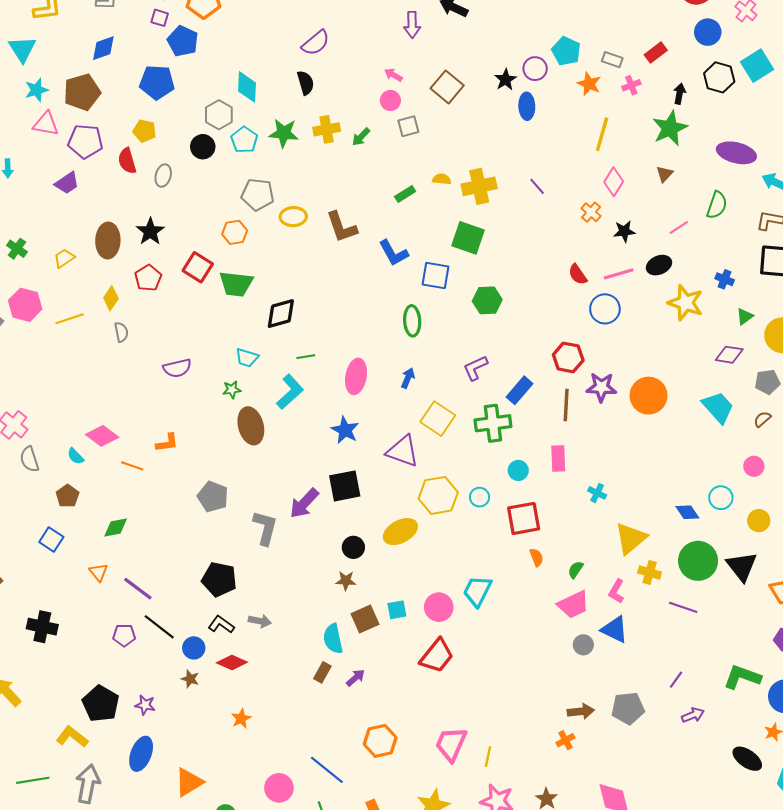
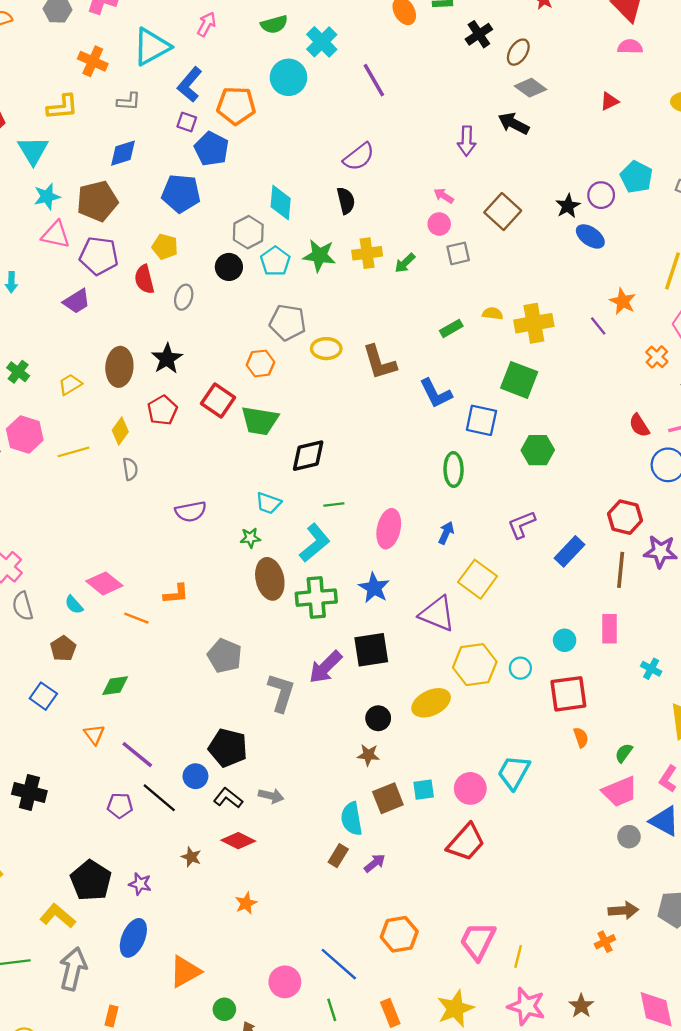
orange star: (589, 84) -> (623, 301), moved
blue ellipse: (527, 106) -> (590, 236), turned -55
green cross: (493, 423) -> (316, 598), moved
blue circle: (194, 648) -> (195, 776), moved

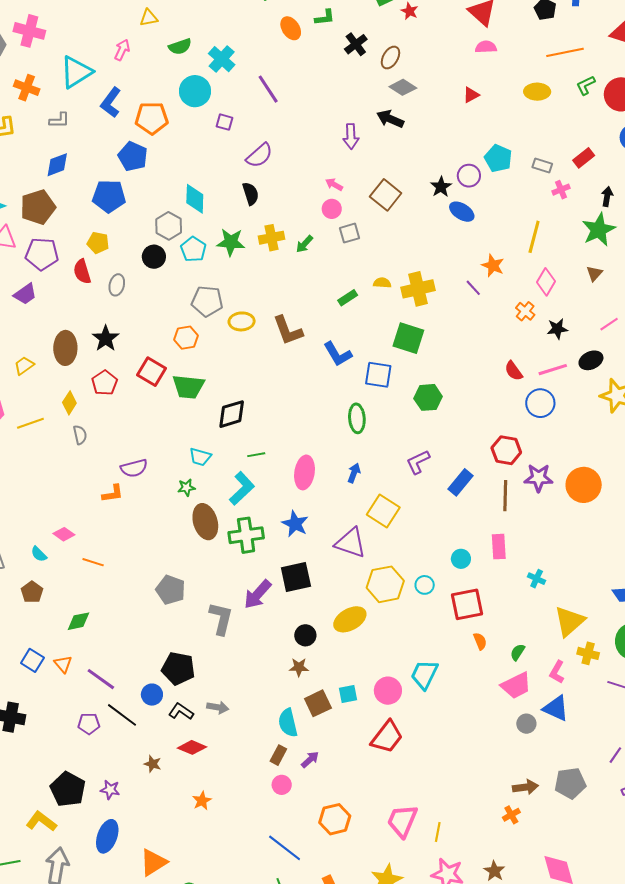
purple square: (187, 122) -> (225, 122), moved
pink diamond: (104, 583) -> (64, 534), size x0.7
orange L-shape: (176, 594) -> (113, 494), moved
blue square: (43, 696) -> (32, 660), moved
pink circle: (285, 982) -> (282, 785), moved, size x0.7

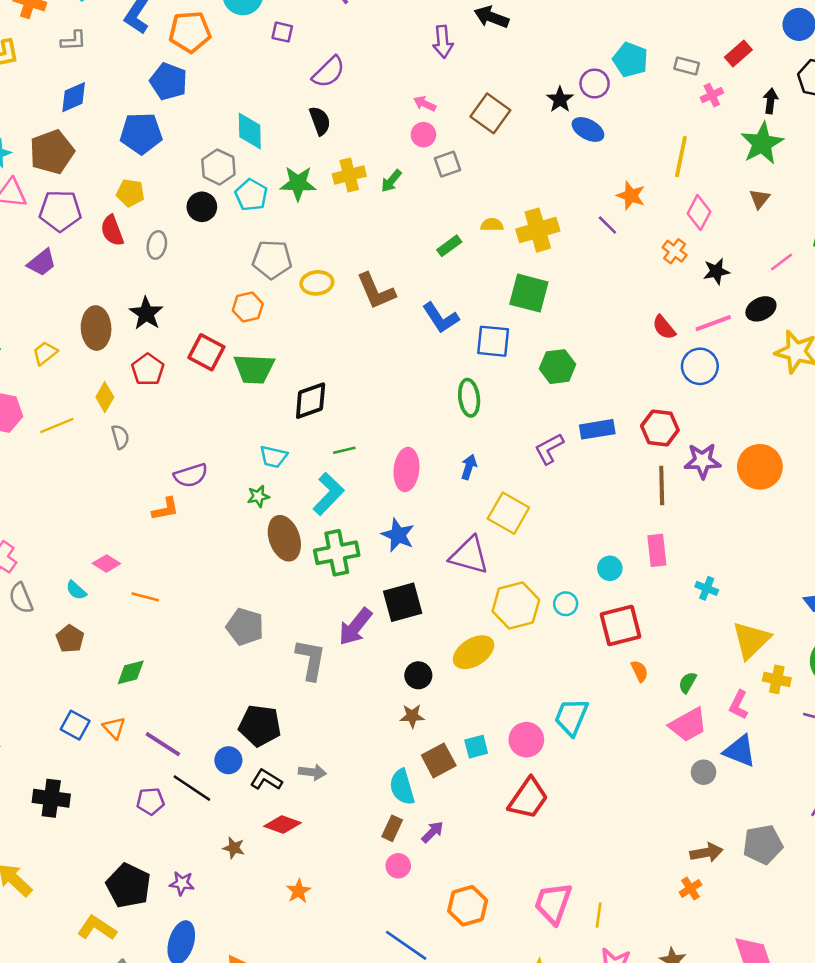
blue rectangle: (461, 482) -> (597, 429), moved, turned 44

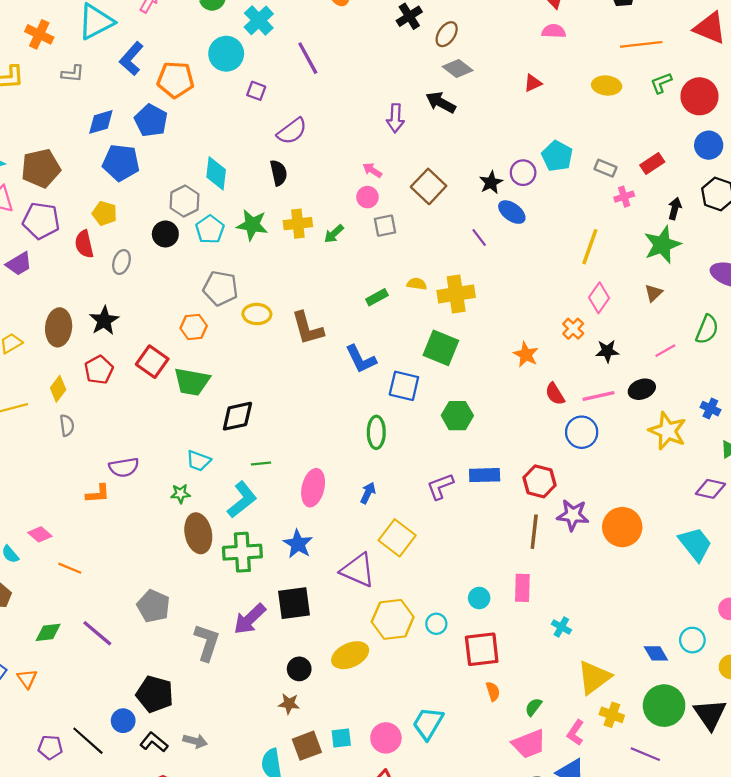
blue diamond: (74, 97) -> (101, 122), moved
orange star: (631, 196) -> (526, 355), moved
purple line: (607, 225) -> (479, 238), moved
purple line: (163, 744) -> (97, 633), moved

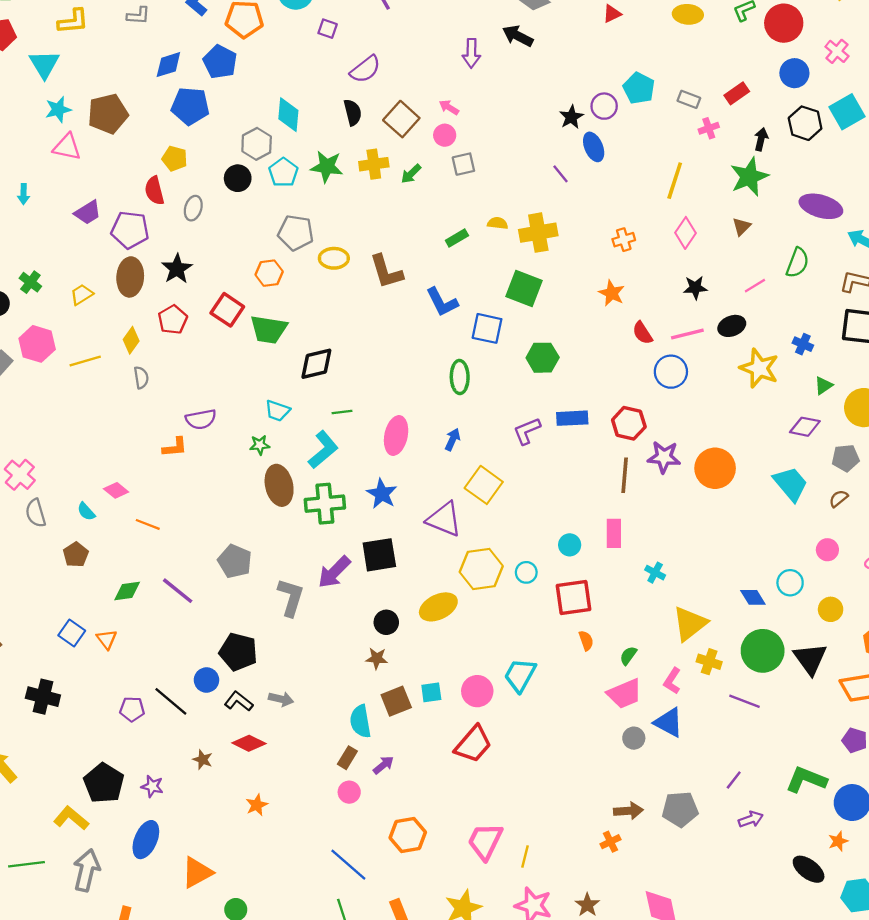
brown square: (429, 186) -> (401, 119), moved
blue ellipse: (512, 212) -> (594, 147), turned 32
purple pentagon: (41, 221) -> (130, 230), moved
orange cross: (573, 329) -> (624, 240), moved, turned 30

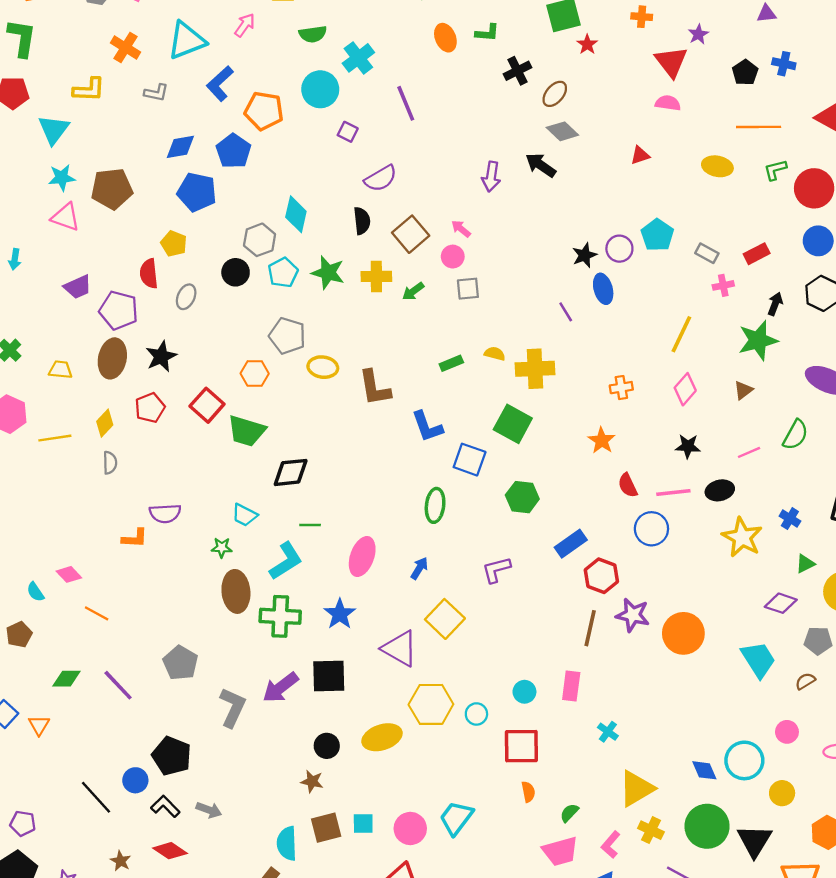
yellow trapezoid: (82, 294) -> (60, 370), turned 30
blue rectangle: (572, 418) -> (571, 544), moved, turned -40
cyan circle: (790, 583) -> (744, 760), size x1.4
purple pentagon: (132, 709) -> (23, 823), moved

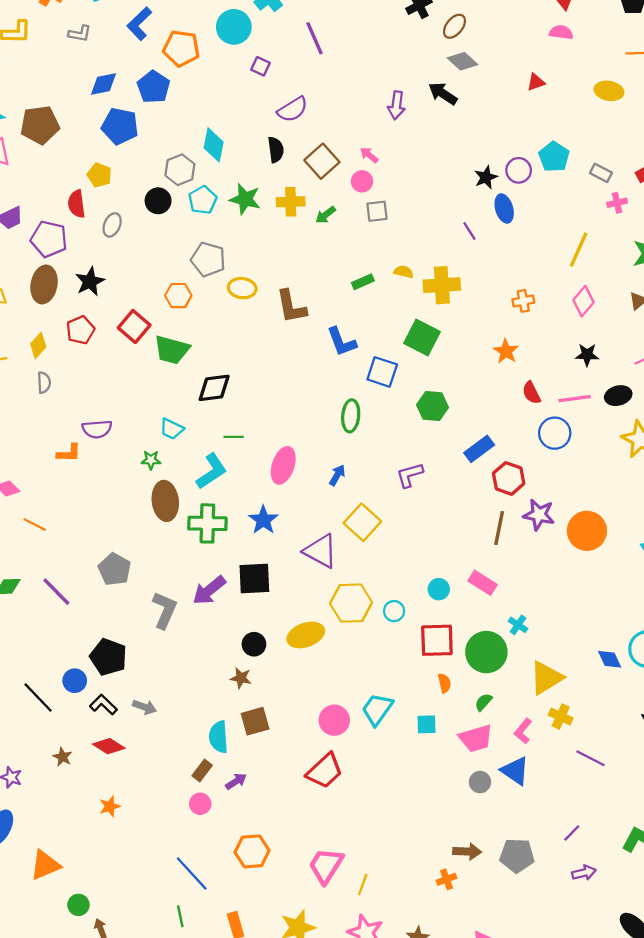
pink rectangle: (571, 686) -> (483, 583), turned -64
cyan square: (363, 824) -> (426, 724), moved
green circle: (707, 826) -> (486, 652), moved

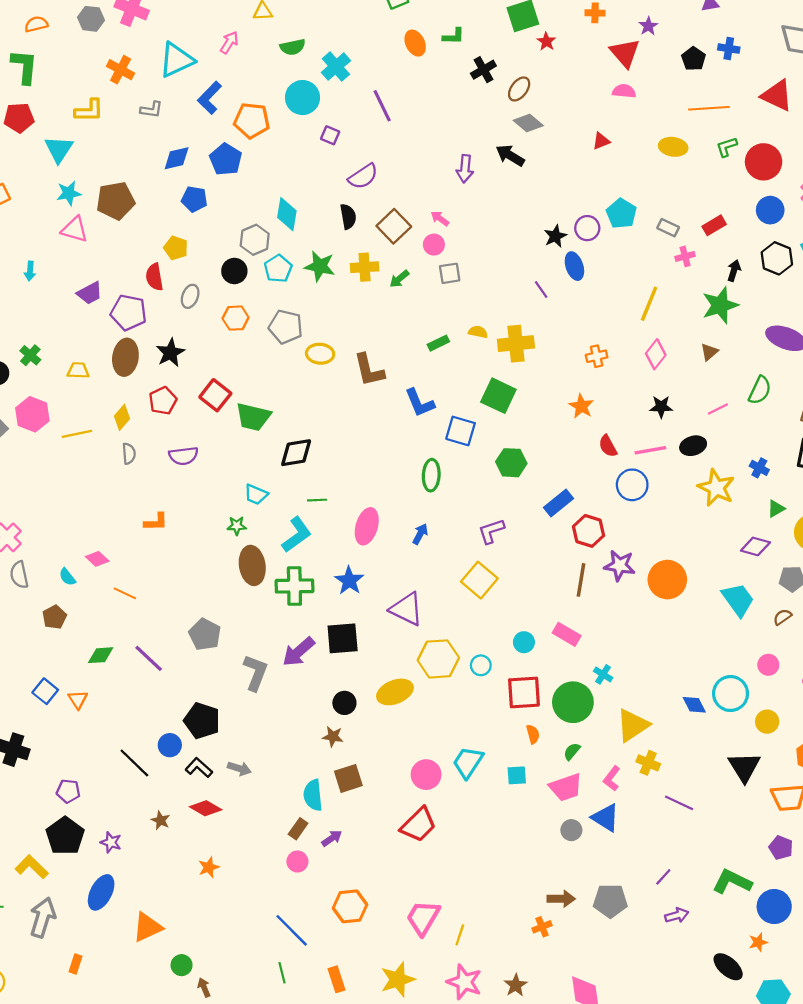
blue pentagon: (120, 126) -> (194, 199), size x0.7
orange hexagon: (178, 296) -> (236, 318), moved
purple semicircle: (97, 429) -> (183, 456), moved
yellow square: (362, 522) -> (479, 580), moved

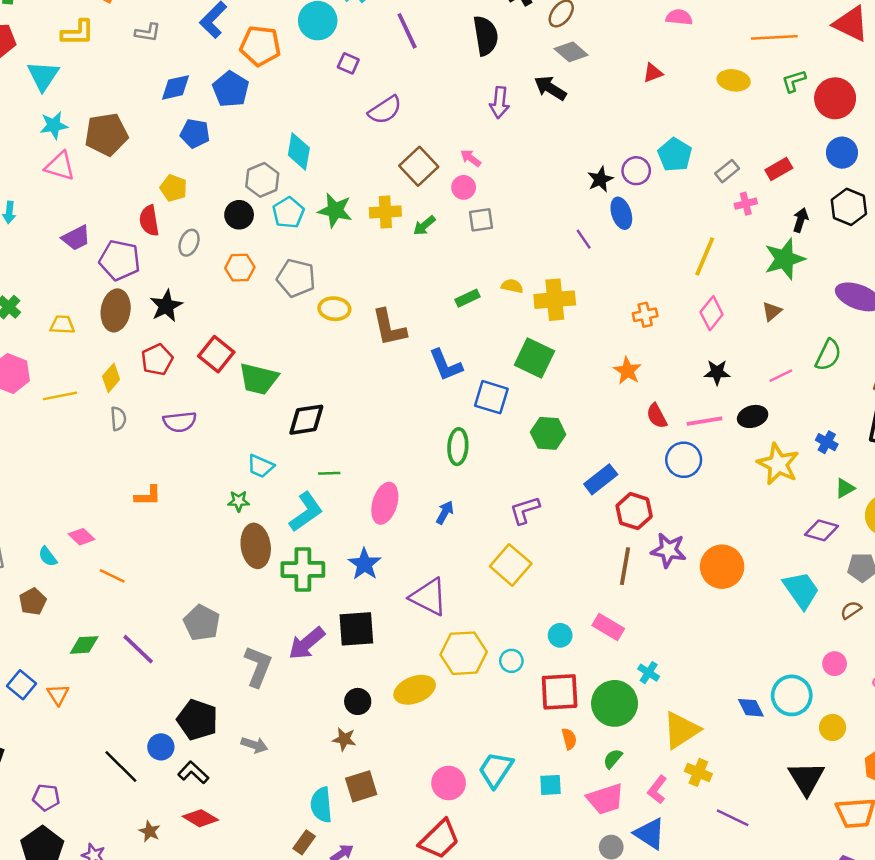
black semicircle: (348, 217) -> (486, 36), moved, size x1.4
gray rectangle: (668, 228) -> (727, 171), turned -65
gray arrow: (239, 768) -> (254, 745), moved

